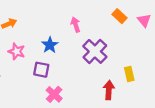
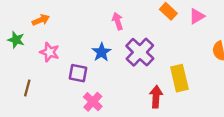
pink triangle: (144, 20) -> (197, 16), turned 40
blue star: (50, 45) -> (102, 52), moved
yellow rectangle: (129, 74) -> (179, 78), size x1.5

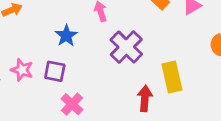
pink star: (50, 52) -> (22, 70), moved
blue star: (102, 52) -> (66, 36), moved

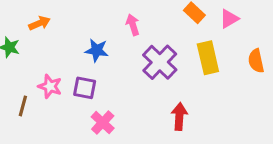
blue star: (66, 36) -> (97, 50), turned -30
yellow rectangle: (172, 77) -> (208, 58), moved

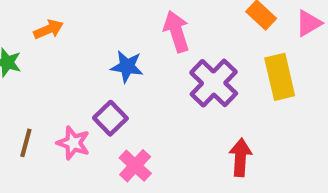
pink arrow: (133, 25) -> (176, 31), size x1.4
pink star: (50, 86) -> (73, 143), moved
purple square: (85, 88) -> (110, 118), turned 35

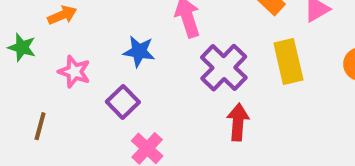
pink star: (73, 143) -> (74, 72), moved
red arrow: (240, 157) -> (238, 122), moved

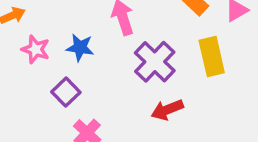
pink star: (74, 72) -> (36, 49), moved
red arrow: (238, 122) -> (167, 110), turned -116

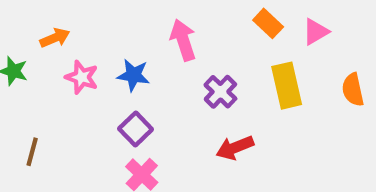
purple cross: (155, 62) -> (220, 92), size x0.7
purple square: (66, 92) -> (136, 129), moved

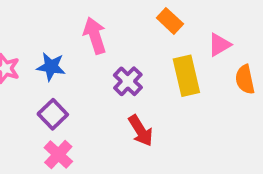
pink triangle: (316, 32) -> (219, 45), moved
red arrow: (235, 148) -> (141, 131), turned -100

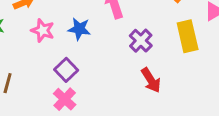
purple square: (53, 114) -> (66, 70), moved
pink cross: (58, 155) -> (65, 99), moved

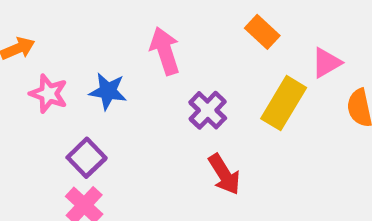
yellow rectangle: (188, 36) -> (284, 103), turned 44

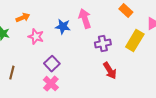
blue star: (108, 91) -> (63, 27), moved
purple cross: (208, 110) -> (103, 44), turned 35

